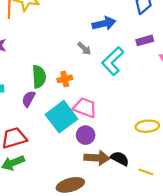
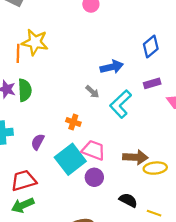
green semicircle: (39, 77) -> (25, 90), moved
orange cross: (65, 79) -> (73, 122), turned 32
brown arrow: (97, 158) -> (135, 157), moved

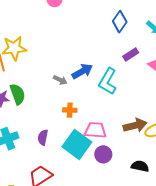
blue arrow: (112, 67) -> (82, 71), moved
gray arrow: (92, 92) -> (60, 80), moved

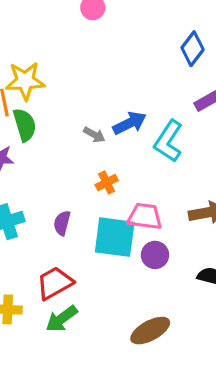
green semicircle: (18, 94) -> (25, 125), moved
orange cross: (70, 110) -> (107, 183), turned -32
cyan square: (77, 144) -> (115, 237), turned -32

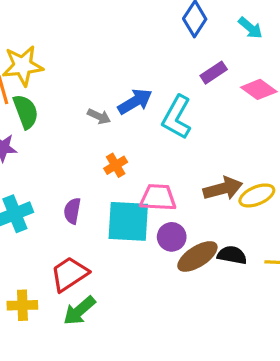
brown ellipse: (150, 331) -> (197, 256), moved

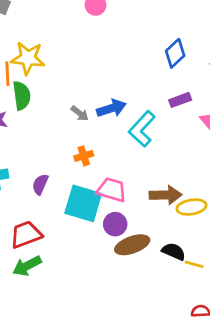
black semicircle: (232, 255) -> (174, 251), moved

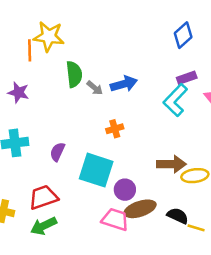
green semicircle: (22, 96) -> (74, 74), moved
cyan L-shape: (142, 129) -> (175, 100), moved
orange cross: (84, 156) -> (115, 129), moved
pink trapezoid: (112, 190) -> (115, 220), moved

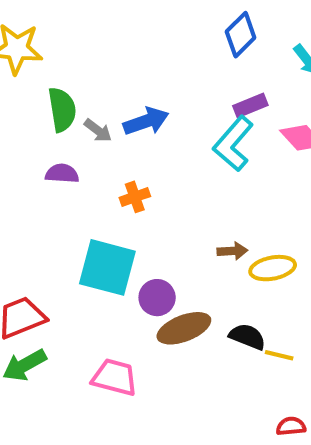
purple semicircle: (57, 152) -> (62, 174), moved, turned 72
brown arrow: (171, 164) -> (232, 251), size x0.6
pink trapezoid: (115, 220) -> (115, 377), moved

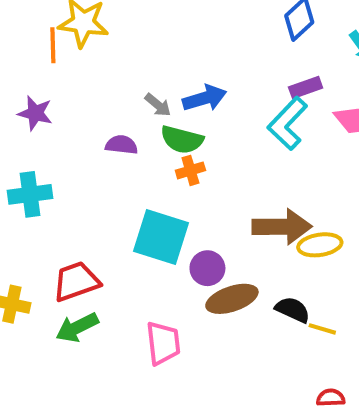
green semicircle: (62, 110) -> (182, 140), moved, turned 111
brown arrow: (232, 251) -> (282, 227), size x2.0
pink trapezoid: (115, 377) -> (163, 343), turned 66

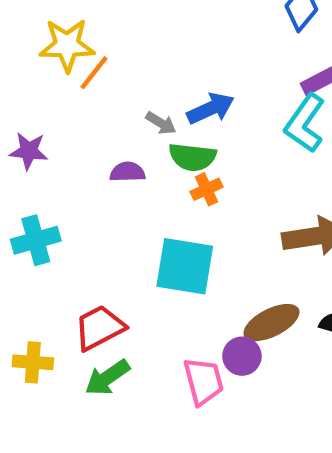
orange line: (53, 45) -> (94, 73), moved, turned 48
purple circle: (207, 268) -> (242, 356), moved

